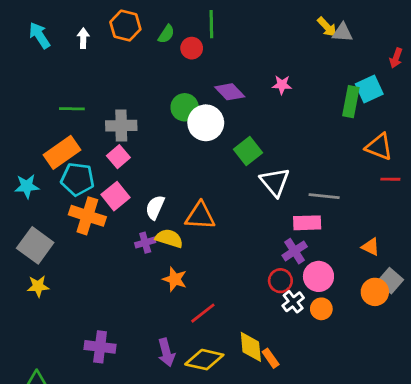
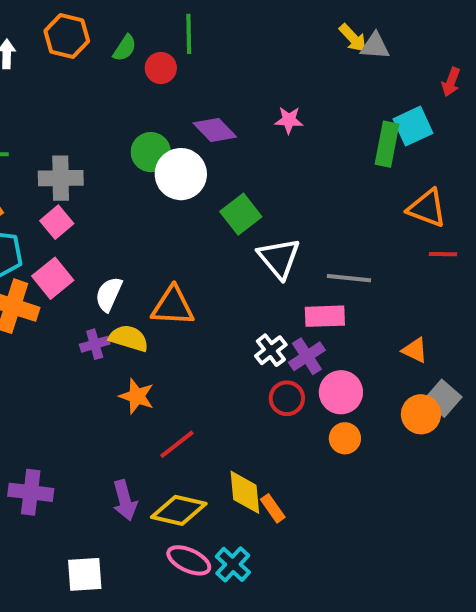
white cross: (293, 302) -> (271, 350), moved

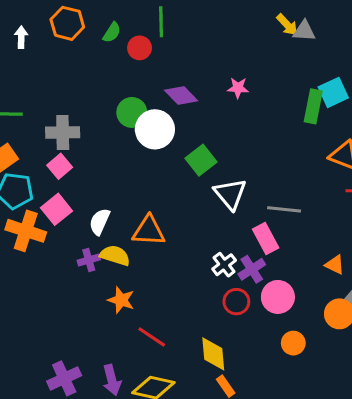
pink rectangle: (325, 316) -> (266, 239), turned 64
orange circle: (345, 438) -> (293, 343), moved
red line: (177, 444) -> (152, 337), turned 72
purple cross: (31, 492) -> (64, 378), moved, turned -32
yellow diamond: (245, 492) -> (213, 354), moved

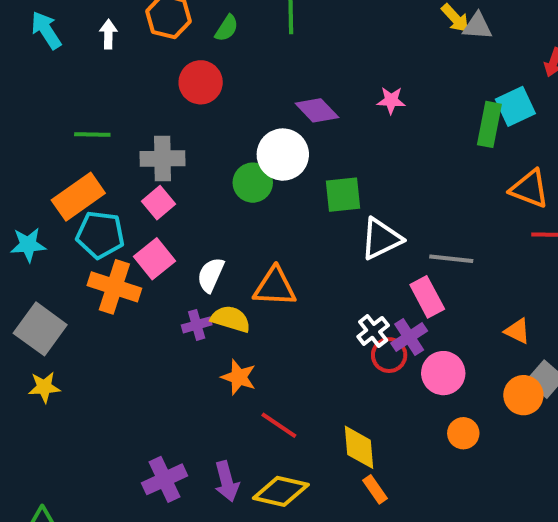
red circle: (140, 48) -> (201, 82), moved, size x1.4
green circle: (132, 112) -> (253, 183), moved
green square: (201, 160) -> (343, 195), turned 32
white triangle: (230, 194) -> (381, 239), turned 44
red circle: (236, 302) -> (389, 355), moved

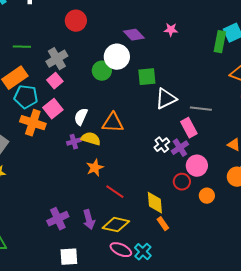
gray cross: (162, 159) -> (57, 59), turned -30
red circle: (389, 355) -> (182, 182), moved
orange star: (239, 377) -> (95, 168), turned 30

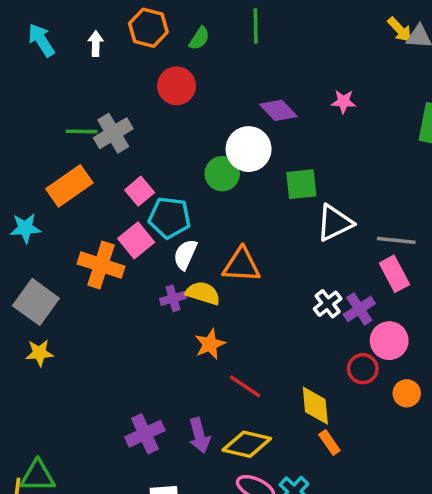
gray cross: (57, 59) -> (113, 133), moved
cyan pentagon: (26, 97) -> (169, 218), moved
pink rectangle: (189, 128) -> (394, 274), moved

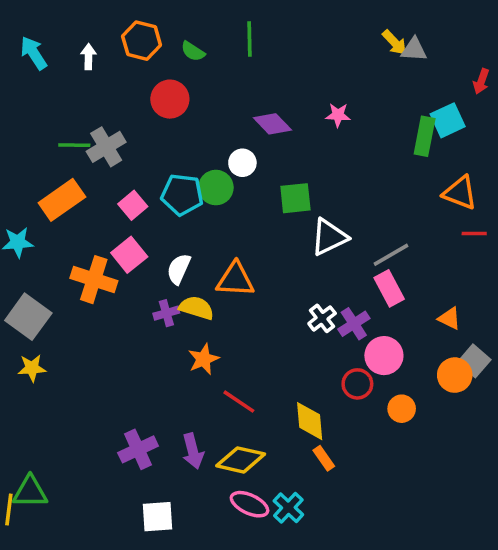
green semicircle: (199, 38) -> (193, 51), turned 90
white circle: (249, 149) -> (242, 163), size x0.6
cyan pentagon: (169, 218) -> (182, 195), moved
gray line: (396, 240) -> (391, 255), turned -36

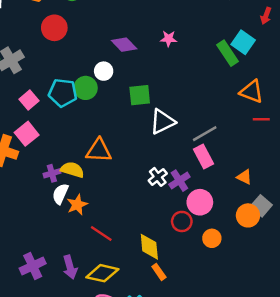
cyan square: (448, 120) -> (243, 42), turned -30
green rectangle: (425, 136) -> (228, 53), turned -45
white semicircle: (179, 269) -> (60, 194), moved

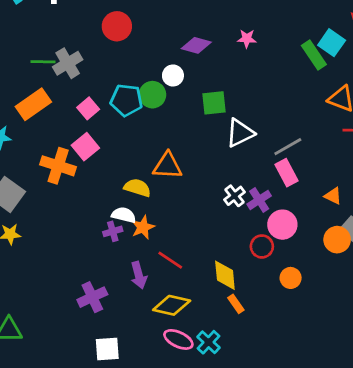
purple diamond: (124, 45) -> (196, 45), turned -30
purple cross: (52, 173) -> (113, 231), moved
white semicircle: (60, 194) -> (124, 215), turned 80
orange circle: (212, 238) -> (291, 278), moved
purple arrow: (70, 267) -> (139, 275), moved

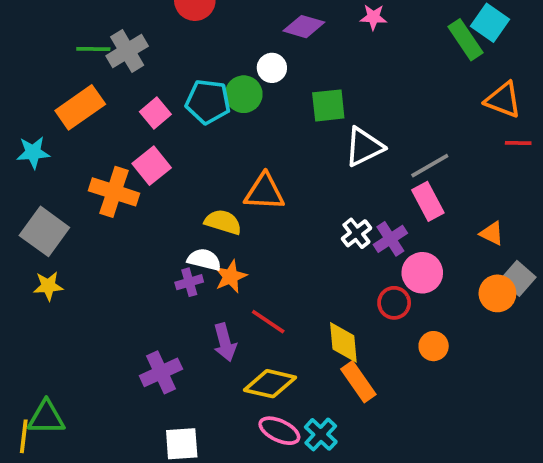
orange rectangle: (236, 304) -> (358, 382), size x1.5

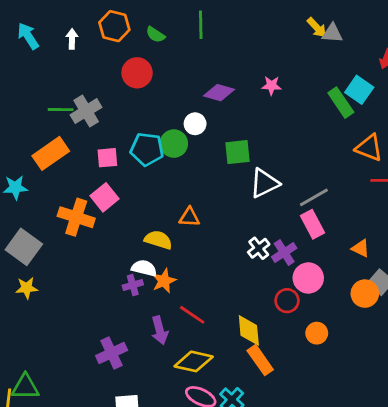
pink square: (155, 113) -> (107, 158), turned 35
orange triangle: (264, 192) -> (189, 217), size x0.7

